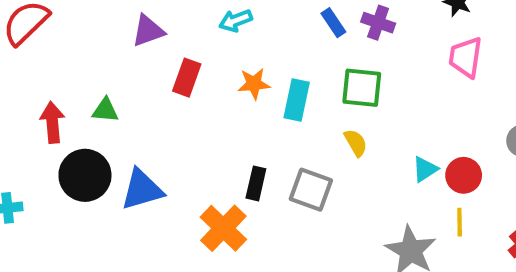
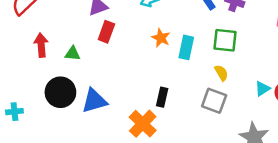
red rectangle: (187, 78) -> (106, 32), moved
orange star: (254, 84) -> (161, 38), turned 30
red arrow: (52, 122) -> (41, 45), moved
gray square: (311, 190) -> (214, 101), moved

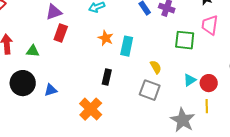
green square: (225, 40) -> (185, 40), moved
black rectangle: (162, 97) -> (107, 77), moved
blue triangle: (94, 101) -> (51, 90), size x0.6

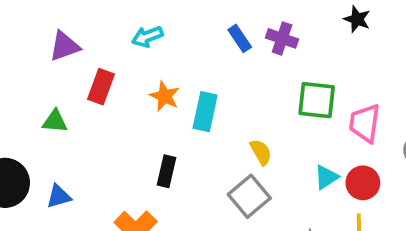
pink trapezoid: (210, 25) -> (365, 123), moved
red rectangle: (61, 33) -> (101, 87), moved
green triangle: (33, 51) -> (55, 121), moved
gray square: (150, 90) -> (249, 196), turned 30

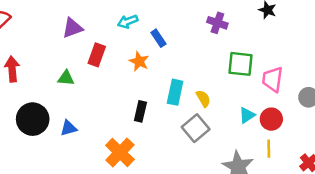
blue rectangle: (240, 38) -> (158, 38), moved
cyan rectangle: (205, 112) -> (175, 92), moved

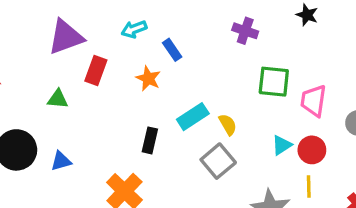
purple triangle: (72, 28) -> (66, 37), size x1.4
cyan rectangle: (175, 92) -> (193, 117), turned 45

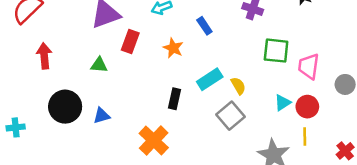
blue rectangle: (172, 50) -> (204, 26), moved

